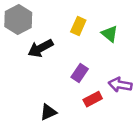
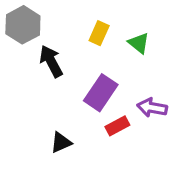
black arrow: (40, 48) -> (51, 61), turned 90
purple rectangle: (80, 73) -> (101, 93), size x1.5

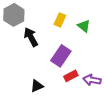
purple arrow: (152, 108) -> (92, 80), moved

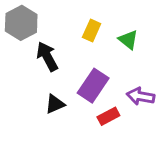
purple arrow: (92, 80) -> (141, 96), moved
black triangle: (37, 86) -> (55, 104), moved

